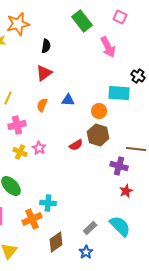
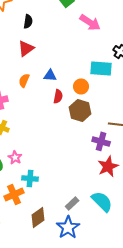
pink arrow: (108, 47) -> (90, 22), turned -30
red semicircle: (76, 145) -> (58, 96), moved, turned -48
pink star: (39, 148) -> (15, 157), moved
red star: (126, 191) -> (108, 166), size x1.5
blue star: (86, 252) -> (68, 227), size x1.6

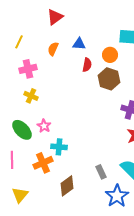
gray rectangle: (72, 203) -> (101, 172), turned -72
blue star: (68, 227) -> (117, 196), moved

